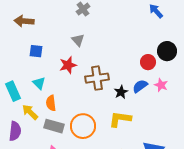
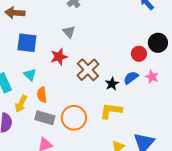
blue square: (36, 51) -> (27, 43), size x1.5
brown cross: (97, 78) -> (88, 70), turned -35
yellow arrow: (30, 112) -> (21, 104), turned -108

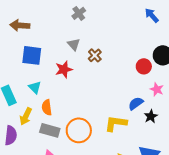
brown cross: (88, 70) -> (95, 55), moved, size x0.6
blue semicircle: (131, 78) -> (136, 103), moved
black star: (112, 84) -> (151, 116), moved

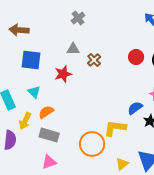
gray triangle: (74, 44) -> (73, 49), turned -48
red circle: (144, 66) -> (136, 57), moved
orange semicircle: (47, 107) -> (46, 112), turned 63
orange circle: (79, 130) -> (92, 144), moved

